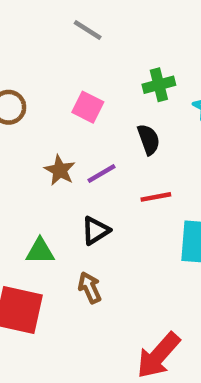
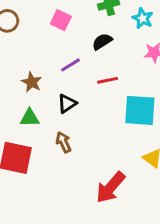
black semicircle: (149, 140) -> (102, 42), turned -102
brown star: (60, 170) -> (32, 82), moved

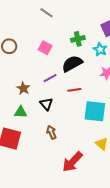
black semicircle: (102, 42) -> (72, 64), size x1.5
black triangle: (67, 104) -> (46, 104), turned -40
brown arrow: (64, 142) -> (51, 132), moved

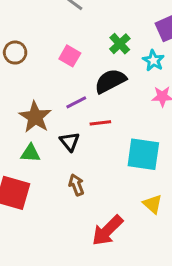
green cross: (78, 39) -> (120, 44), turned -32
brown star: (23, 88) -> (35, 117), size x1.5
red line: (74, 90) -> (100, 123), moved

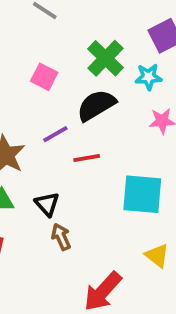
green cross: (120, 44) -> (106, 58), size x1.4
cyan star: (153, 61) -> (148, 77), turned -30
black triangle: (70, 142) -> (47, 204), moved

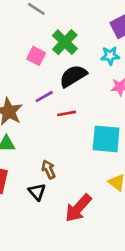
green cross: (106, 58) -> (65, 42), moved
black triangle: (47, 204) -> (37, 192), moved

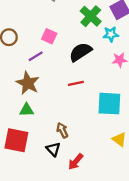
green cross: (65, 42) -> (91, 16), moved
purple line: (44, 97) -> (36, 56), moved
red arrow: (78, 208) -> (76, 162), moved, size x0.7

